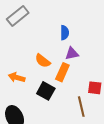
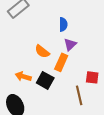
purple triangle: (72, 53) -> (70, 44), turned -32
orange arrow: (17, 77) -> (23, 76), moved

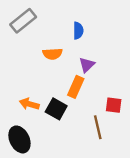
blue semicircle: (63, 24) -> (78, 31), moved
orange semicircle: (42, 51) -> (53, 54), moved, turned -42

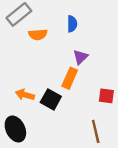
orange semicircle: (53, 54) -> (38, 34), moved
brown line: (98, 127) -> (96, 131), moved

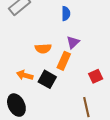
orange semicircle: (38, 34) -> (43, 49), moved
red square: (106, 96) -> (96, 76), turned -32

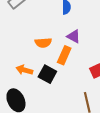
purple triangle: (73, 42) -> (74, 36), turned -48

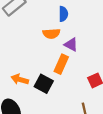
orange semicircle: (43, 43) -> (51, 34), moved

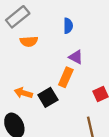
orange semicircle: (51, 34) -> (29, 41), moved
black square: (44, 84) -> (48, 97), turned 30

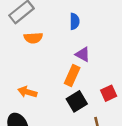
black square: (48, 97) -> (77, 101), moved

